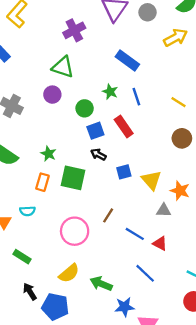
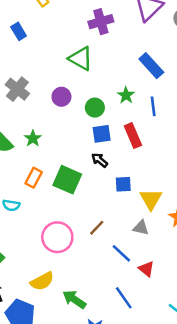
purple circle: (52, 95) -> (61, 97), moved
green star: (48, 154) -> (33, 138), moved
gray triangle: (164, 210) -> (141, 228), moved

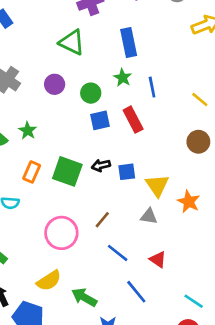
blue rectangle: (151, 66) -> (129, 43), moved, turned 35
black arrow: (100, 160) -> (101, 165), moved, turned -49
blue line: (121, 253) -> (118, 253), moved

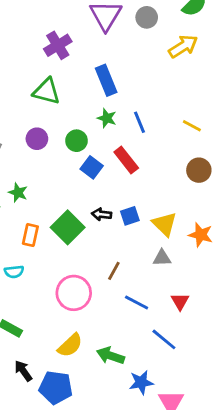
blue square: (100, 120) -> (92, 167), turned -30
black arrow: (101, 165) -> (102, 214), turned 30
green square: (67, 171) -> (68, 227), turned 36
red triangle: (158, 259) -> (180, 301), turned 36

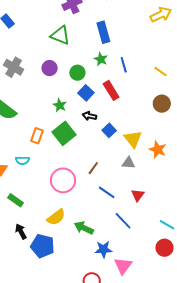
green star: (18, 193) -> (60, 105), moved
black arrow: (102, 214) -> (89, 116), moved
blue square: (130, 216) -> (109, 130), turned -32

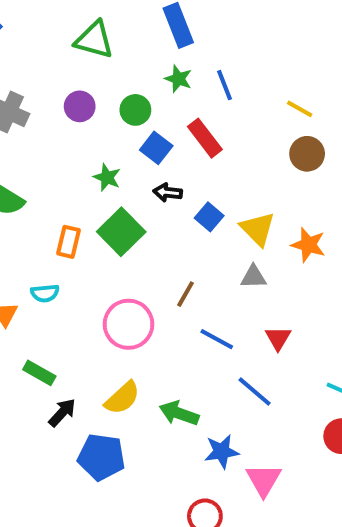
yellow line: (160, 72) -> (300, 109), moved
black arrow: (21, 231) -> (62, 413), moved, turned 77

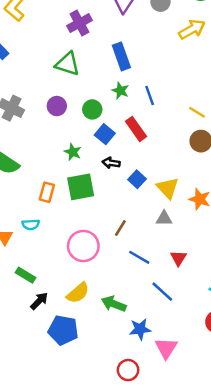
green square: (121, 232) -> (81, 187), turned 32

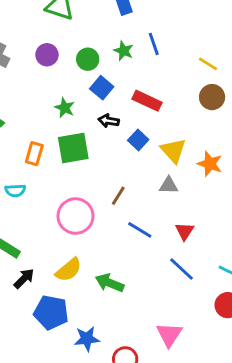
green star: (120, 91) -> (124, 51), moved
red rectangle: (136, 129) -> (147, 101), moved, turned -30
blue line: (162, 292) -> (182, 269), moved
blue star: (140, 329) -> (87, 339), moved

